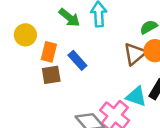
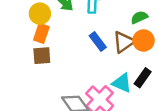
yellow circle: (25, 35) -> (40, 14), moved
blue rectangle: (77, 60) -> (98, 41), moved

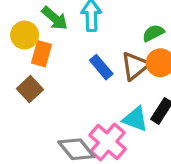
orange rectangle: (41, 33) -> (42, 54), moved
brown square: (42, 56) -> (30, 89), turned -36

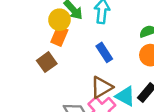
yellow circle: (25, 35) -> (59, 20), moved
brown triangle: (135, 66) -> (102, 87), moved

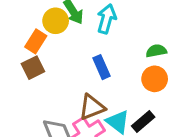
orange rectangle: (59, 36) -> (36, 41), moved

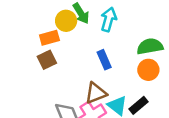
orange rectangle: (36, 41) -> (49, 38), turned 42
green semicircle: (156, 51) -> (150, 46), size x1.5

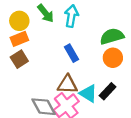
yellow circle: (66, 21) -> (19, 21), moved
brown triangle: (96, 93) -> (67, 84), turned 30

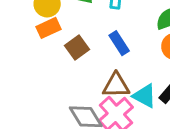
brown square: (19, 59) -> (77, 48), moved

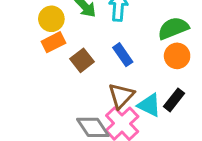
brown triangle: (116, 85) -> (121, 96), turned -44

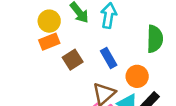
green semicircle: (173, 28) -> (155, 39), turned 108
orange circle: (177, 56) -> (137, 76), moved

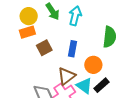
blue rectangle: (109, 58) -> (72, 49), turned 35

